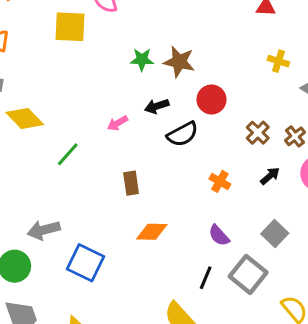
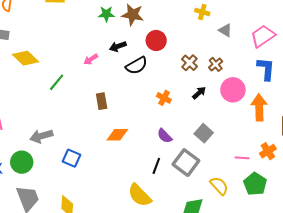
blue square: (86, 263) -> (71, 158), size x0.7

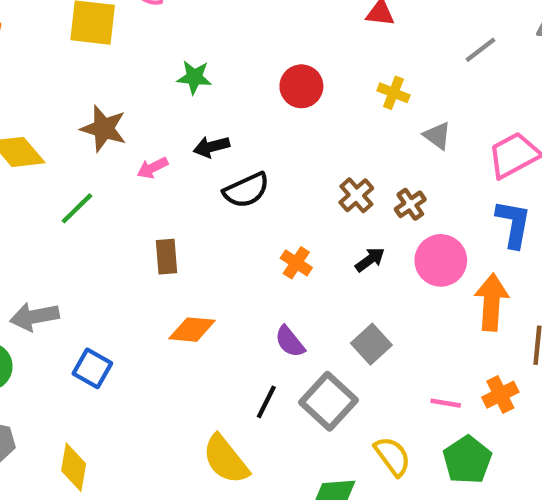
brown star: (133, 15) -> (104, 129), moved
red circle: (156, 40) -> (301, 86), moved

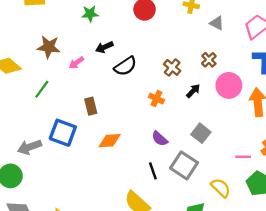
brown cross: (356, 195) -> (172, 67), moved
blue square: (92, 368) -> (63, 133), moved, size x1.4
black line: (266, 402) -> (153, 171), turned -36

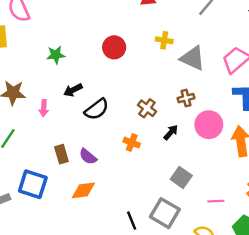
gray triangle: (217, 23) -> (193, 58), size x1.6
brown cross: (209, 60) -> (186, 98), turned 32
pink arrow: (76, 63) -> (44, 108), turned -48
purple semicircle: (160, 139) -> (88, 157), moved
pink line: (243, 157) -> (216, 201), moved

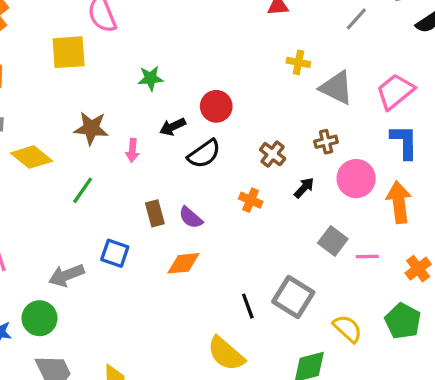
red circle: (114, 47) -> (216, 106), moved
gray square: (181, 177) -> (333, 241), moved
blue square: (33, 184) -> (115, 253), size x0.7
pink line: (216, 201) -> (367, 257), moved

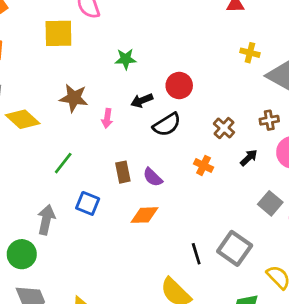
green line: (83, 190) -> (63, 163), moved
gray arrow: (66, 275) -> (46, 220), turned 120

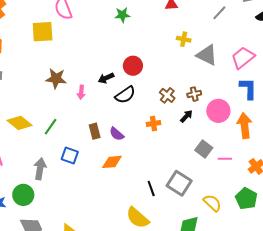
green star: (126, 59) -> (122, 15), moved
yellow diamond: (23, 119) -> (20, 123), moved
brown cross: (269, 120) -> (194, 94), moved
orange cross: (204, 165) -> (154, 124), turned -32

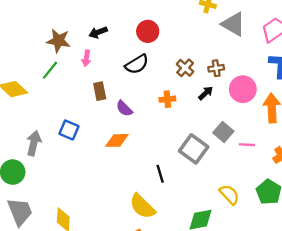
black arrow: (106, 78) -> (98, 32), moved
green line: (51, 127) -> (50, 70), moved
brown rectangle: (95, 131) -> (100, 91), moved
gray square: (179, 183) -> (194, 149), moved

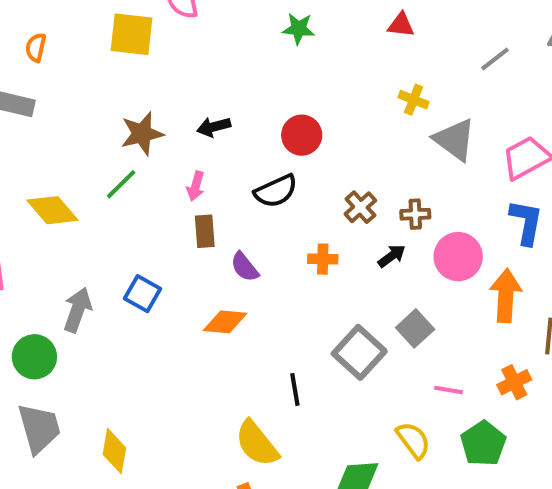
brown star: (58, 41) -> (142, 134), turned -30
pink arrow: (86, 58) -> (196, 186), moved
pink line: (247, 145) -> (449, 390), moved

